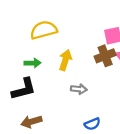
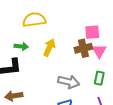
gray arrow: (79, 89) -> (69, 82), moved, size x1.5

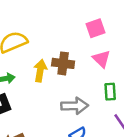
pink square: (92, 32) -> (96, 28), moved
brown cross: (83, 48) -> (63, 63), moved, turned 36

